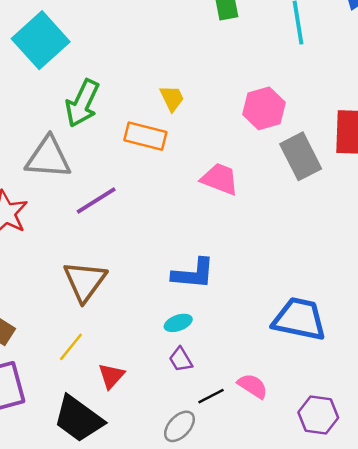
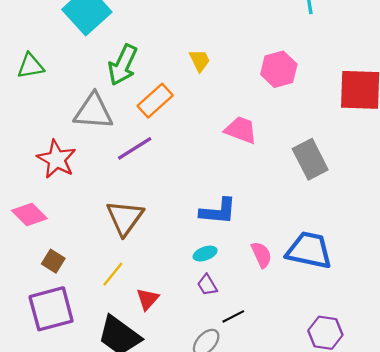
orange rectangle: (145, 136) -> (155, 101), moved, turned -56
gray rectangle: (301, 156) -> (310, 159), moved
pink semicircle: (253, 386) -> (261, 255), moved, turned 32

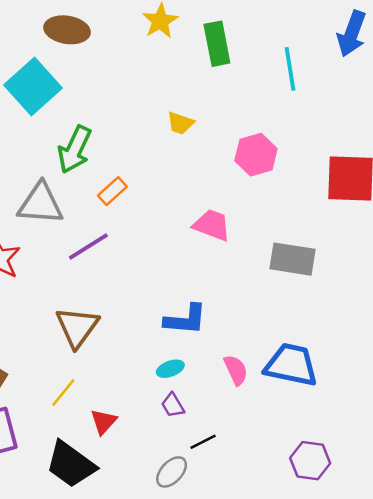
yellow trapezoid: (200, 61) -> (180, 123), moved, turned 135
orange rectangle: (155, 101) -> (112, 191), size x0.7
gray rectangle: (310, 159) -> (292, 259), turned -54

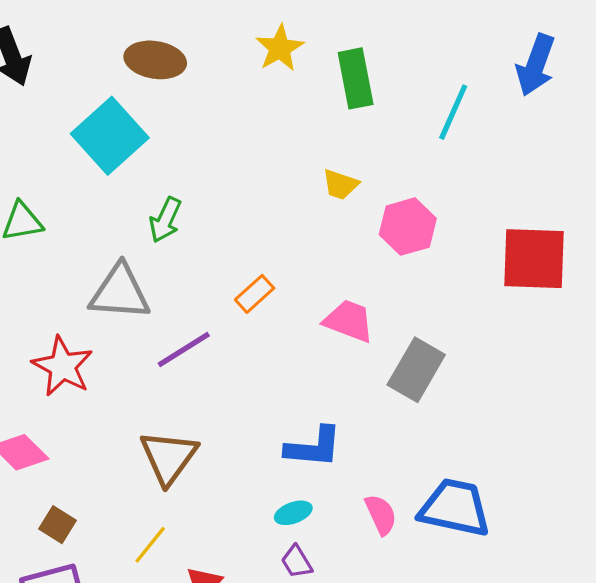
cyan line: (290, 69) -> (453, 112), turned 33
yellow trapezoid: (180, 123) -> (340, 185), moved
green arrow: (75, 150) -> (165, 220), size x0.7
orange rectangle: (112, 191) -> (255, 294), moved
gray rectangle: (292, 259) -> (416, 370), moved, turned -69

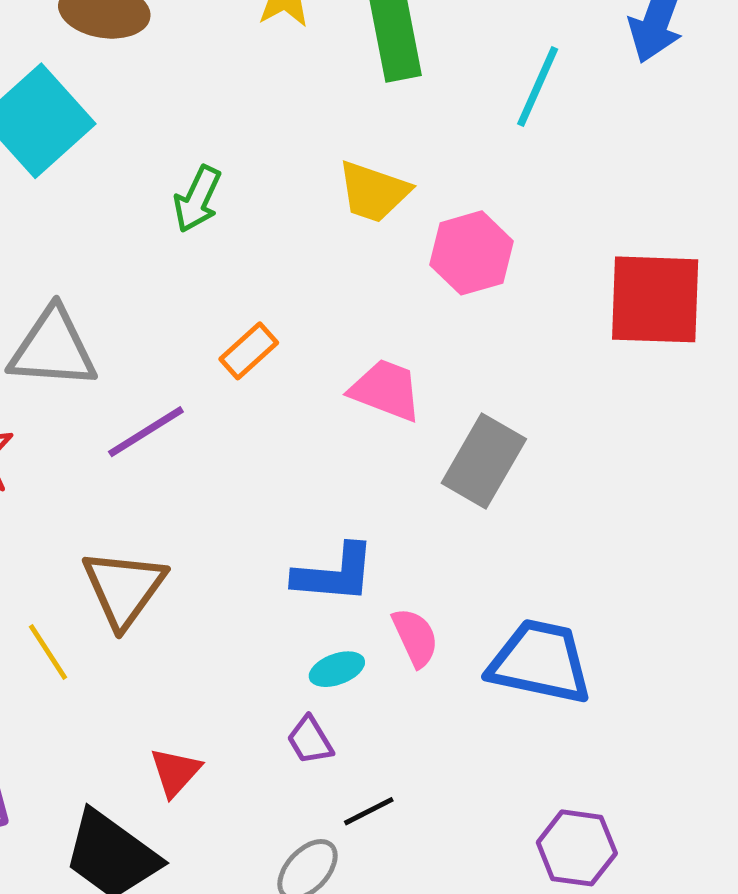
yellow trapezoid: (340, 185) -> (374, 192), size x1.4
green arrow: (165, 220) -> (197, 199), moved
cyan ellipse: (293, 513) -> (337, 669), moved
pink semicircle: (381, 515) -> (415, 637), moved
yellow line: (150, 545) -> (48, 652), moved, turned -72

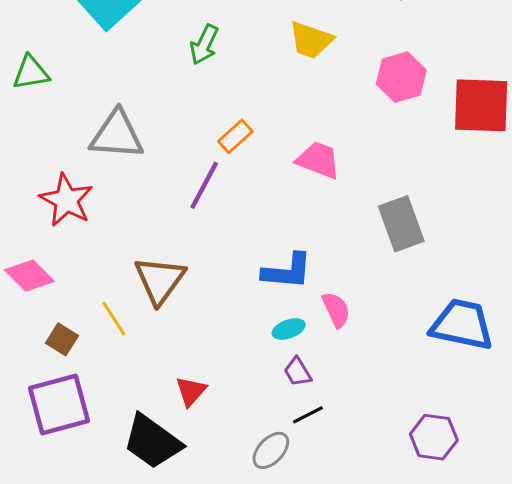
pink hexagon: (472, 253) -> (401, 77), moved
purple line: (146, 432) -> (204, 185), moved, turned -30
gray rectangle: (484, 461) -> (401, 224), moved, turned -50
blue trapezoid: (540, 662) -> (462, 325), moved
purple trapezoid: (310, 740) -> (298, 372), moved

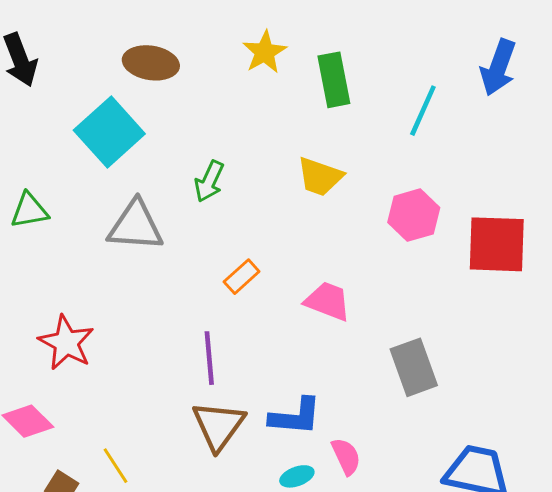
gray triangle: (117, 135) -> (135, 226), moved
purple line: (204, 185) -> (209, 358), moved, turned -33
brown triangle: (160, 280) -> (218, 426), moved

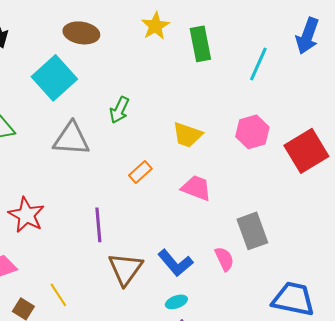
yellow trapezoid: (320, 177) -> (187, 135), moved
red square: (497, 244) -> (306, 151), turned -33
purple line: (209, 358) -> (98, 225), moved
blue L-shape: (295, 416) -> (175, 263), turned 45
pink semicircle: (346, 456) -> (224, 259), moved

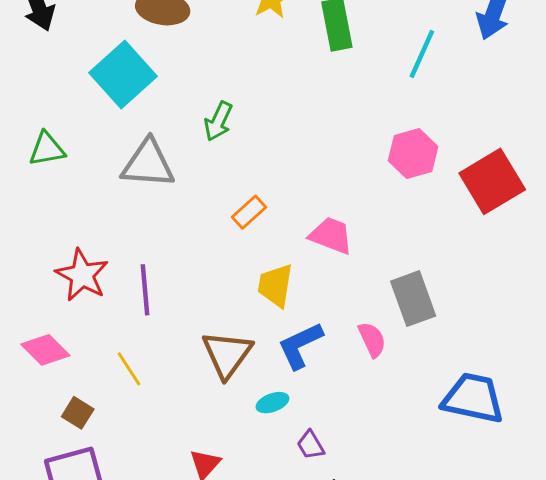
yellow trapezoid: (187, 135) -> (275, 285), moved, turned 80
purple line: (98, 225) -> (145, 290), moved
blue L-shape: (175, 263) -> (300, 345), turned 105
yellow line: (58, 295) -> (129, 369), moved
cyan ellipse: (176, 302) -> (272, 403), moved

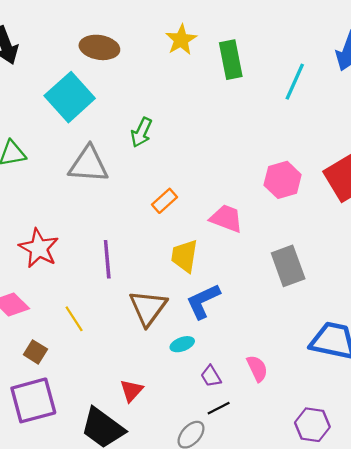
pink hexagon: (413, 154) -> (283, 180), moved
purple line: (145, 290) -> (107, 259), moved
pink semicircle: (372, 340) -> (257, 368), moved

